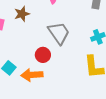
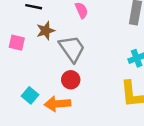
gray trapezoid: (59, 33) -> (72, 49), moved

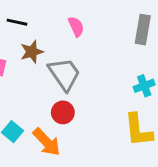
orange arrow: (58, 104) -> (47, 142), turned -130

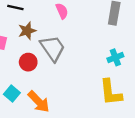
red circle: (63, 112) -> (28, 62), moved

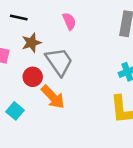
orange arrow: (39, 102) -> (53, 97), moved

